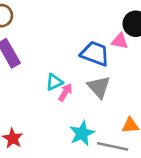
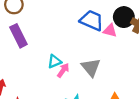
blue trapezoid: (95, 54) -> (92, 20), moved

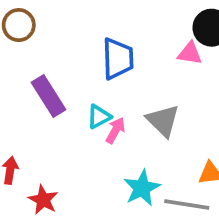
blue trapezoid: (92, 20) -> (118, 59), moved, turned 70
purple rectangle: (18, 36) -> (48, 96), moved

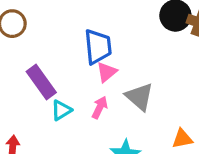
pink triangle: (190, 53) -> (107, 72), moved, turned -45
cyan triangle: (99, 117) -> (61, 110), moved

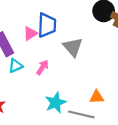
pink triangle: (107, 72) -> (30, 34), moved
gray triangle: (139, 97) -> (73, 47), moved

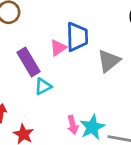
gray triangle: (73, 47) -> (109, 61), turned 35
pink arrow: (42, 67) -> (73, 125), moved, turned 136

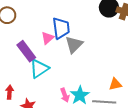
gray triangle: (109, 61) -> (74, 45), moved
cyan triangle: (43, 86) -> (39, 68), size x1.5

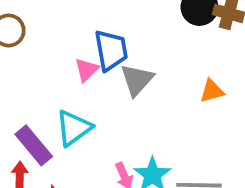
purple rectangle: (26, 51) -> (34, 145), moved
orange triangle: (115, 84) -> (212, 91), moved

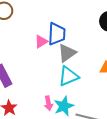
cyan triangle: (74, 128) -> (68, 76), moved

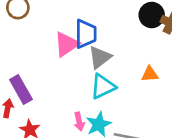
pink triangle: (41, 41) -> (66, 44), size x1.5

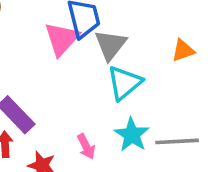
pink arrow: (79, 122) -> (86, 146), moved

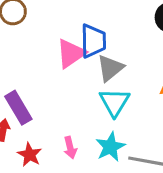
cyan triangle: (124, 83) -> (114, 102), turned -32

